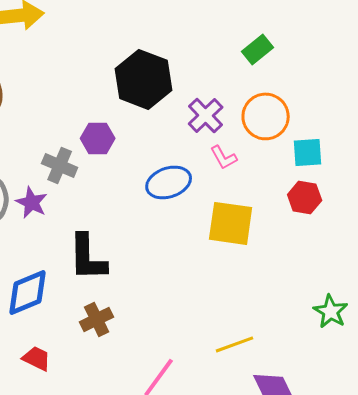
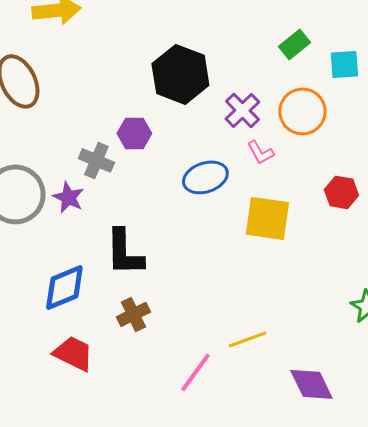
cyan square: (308, 152) -> (344, 64), moved
yellow line: (235, 344) -> (247, 339), moved
red trapezoid: (37, 358) -> (73, 353), size x1.4

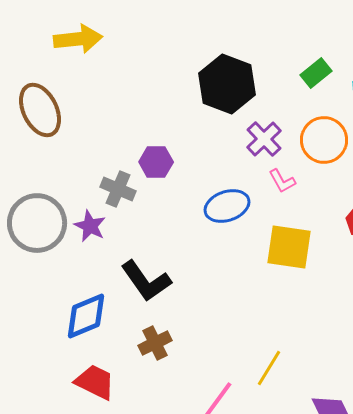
black hexagon: (180, 74) -> (227, 84), moved
black L-shape: (124, 252) -> (146, 281), turned -34
yellow line: (247, 339) -> (269, 368), turned -39

